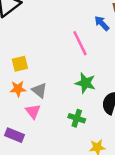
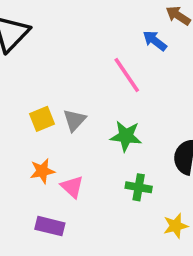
green star: (85, 83) -> (126, 136), moved
orange star: (18, 89) -> (42, 171), moved
gray triangle: (39, 90) -> (74, 120), moved, turned 42

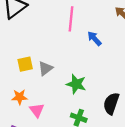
blue arrow: (155, 41) -> (94, 38), moved
pink line: (127, 75) -> (71, 19), moved, turned 30

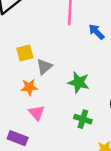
yellow square: (25, 64) -> (25, 53), moved
orange star: (20, 97) -> (29, 87), moved

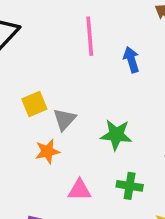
blue arrow: (97, 32) -> (131, 60), turned 36
pink triangle: (37, 113) -> (80, 190), moved, turned -42

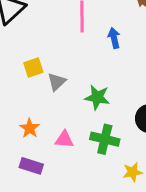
orange star: (47, 151) -> (30, 128), moved, turned -30
green cross: (130, 186) -> (105, 139), size x1.4

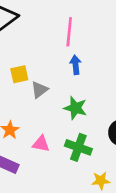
blue arrow: (114, 38) -> (76, 65), moved

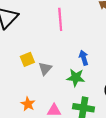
blue arrow: (76, 65) -> (84, 58), moved

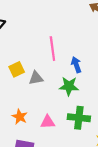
pink line: (60, 19) -> (52, 49), moved
gray triangle: (45, 69) -> (36, 78), turned 40

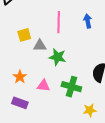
blue arrow: (76, 65) -> (88, 21), moved
green star: (69, 86) -> (57, 57), moved

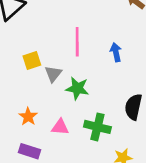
blue arrow: (88, 21) -> (116, 52), moved
gray triangle: (40, 46) -> (53, 74), turned -48

